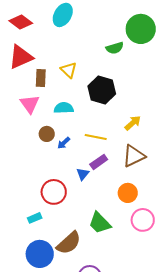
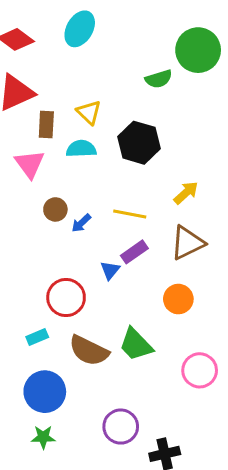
cyan semicircle: (64, 108) -> (81, 149), moved
pink circle: (143, 220) -> (200, 370), moved
brown semicircle: (69, 243) -> (89, 351), moved, turned 68

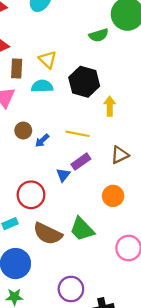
yellow arrow: (186, 193) -> (110, 106), moved, turned -48
brown triangle: (187, 243) -> (120, 155), size x0.7

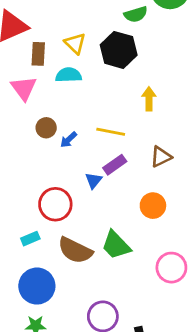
black hexagon: (84, 82) -> (119, 50), moved

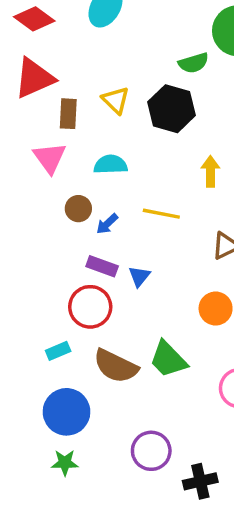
cyan semicircle: (69, 75) -> (111, 165), moved
purple rectangle: (115, 165) -> (102, 266), moved, turned 55

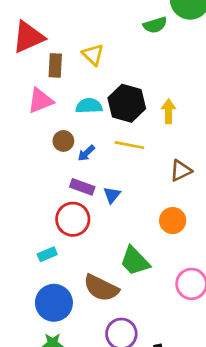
black hexagon: (172, 109) -> (127, 103), moved
pink triangle: (50, 158) -> (40, 101), turned 44
brown semicircle: (116, 366) -> (101, 288), moved

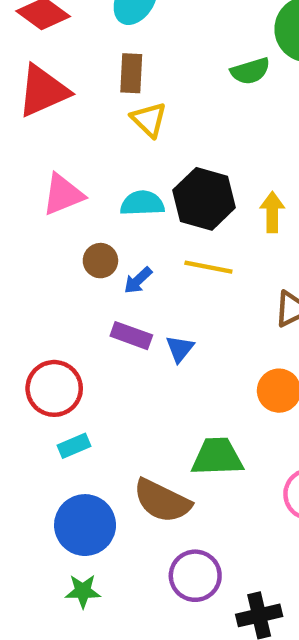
brown rectangle: (55, 65) -> (131, 73), moved
red circle: (73, 219) -> (54, 388), moved
green trapezoid: (135, 261) -> (217, 457), turned 132

